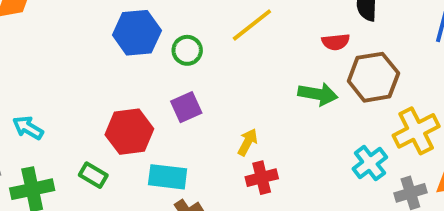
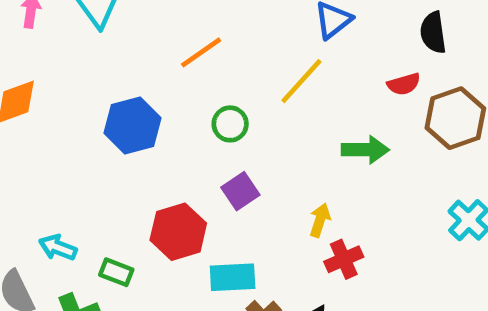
blue hexagon: (137, 33) -> (133, 126), moved
green arrow: (318, 94) -> (365, 150), moved
green rectangle: (93, 175) -> (116, 272), moved

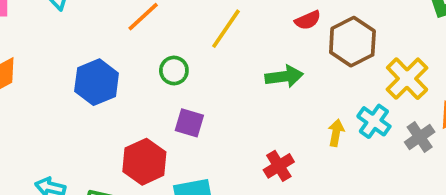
purple square: (240, 191) -> (189, 123), turned -32
yellow arrow: (320, 220) -> (336, 133), moved

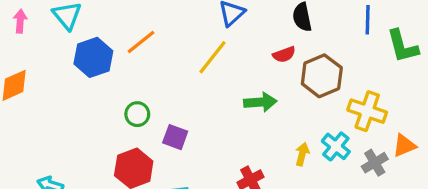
green circle: (174, 70) -> (137, 114), moved
yellow cross: (407, 79) -> (367, 111), turned -30
blue hexagon: (97, 82) -> (93, 57), moved

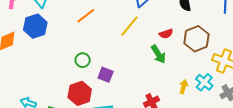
red semicircle: (284, 54) -> (166, 34), moved
blue hexagon: (93, 57) -> (35, 26), moved
green arrow: (260, 102) -> (158, 54), turned 60

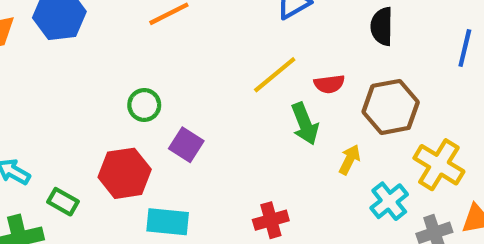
yellow line: (129, 26) -> (275, 75), moved
yellow arrow: (184, 87) -> (350, 160), moved

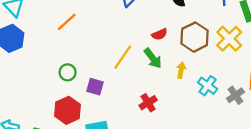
yellow line: (275, 75) -> (123, 57), moved
yellow cross: (439, 165) -> (229, 39), moved, turned 30
red cross: (271, 220) -> (148, 103), moved

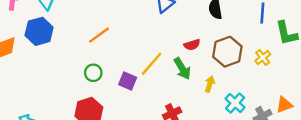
orange line: (67, 22) -> (99, 35), moved
yellow cross: (229, 39) -> (263, 57), size x0.6
purple square: (95, 87) -> (128, 81), moved

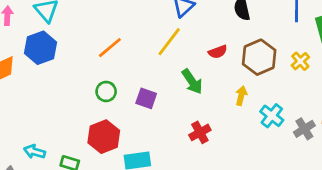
yellow line: (152, 64) -> (169, 42), moved
green arrow: (182, 69) -> (192, 82), moved

